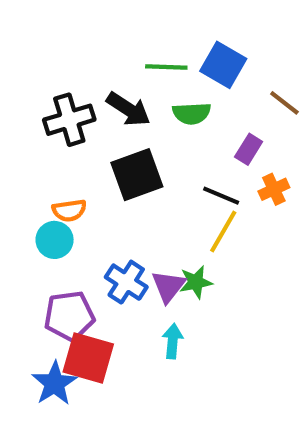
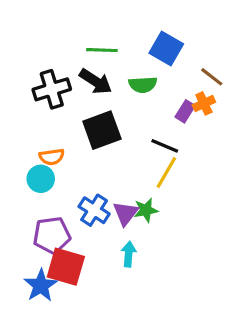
green line: (166, 67) -> (102, 50), moved
orange cross: (274, 189) -> (204, 103), moved

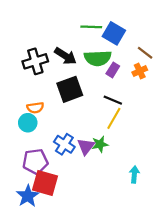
green line: (102, 50) -> (91, 27), moved
green semicircle: (143, 85) -> (98, 58), size x1.4
purple rectangle: (185, 111) -> (113, 70), moved
cyan arrow: (129, 254) -> (134, 174), moved

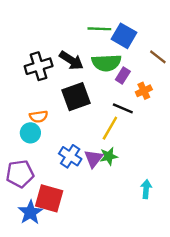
orange cross: (140, 71) -> (144, 91), moved
yellow line: (114, 118) -> (110, 128), moved
purple pentagon: (35, 161) -> (20, 174), moved

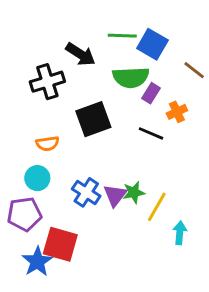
black arrow: (71, 60) -> (80, 54), moved
yellow line: (110, 128) -> (157, 207), moved
cyan circle: (30, 133) -> (37, 178), moved

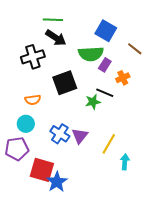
green line: (122, 36) -> (53, 20), moved
green star: (134, 192) -> (93, 102), moved
blue star: (37, 262) -> (57, 182), moved

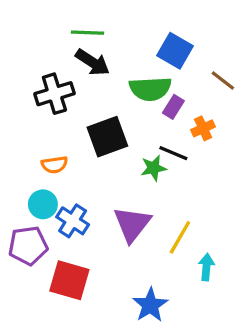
blue cross: (60, 134) -> (73, 221), moved
purple triangle: (80, 136) -> (132, 224), size x1.4
blue star: (57, 182) -> (150, 305), moved

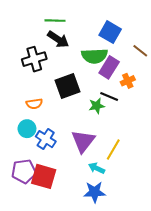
purple rectangle: (173, 107) -> (109, 67), size x1.5
purple pentagon: (28, 246) -> (24, 171), moved
cyan arrow: (206, 267) -> (97, 168), moved, turned -70
blue star: (150, 305) -> (95, 192), turned 30

